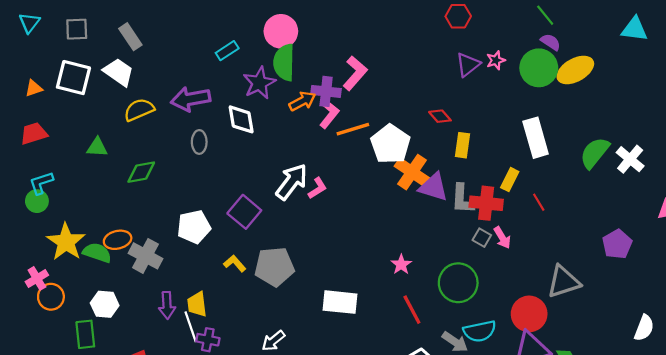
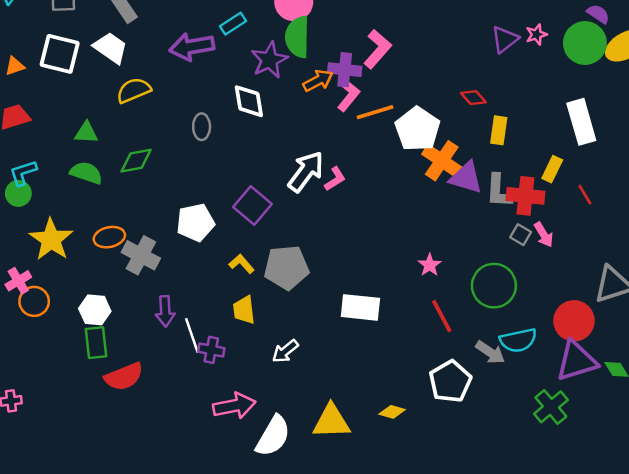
purple arrow: (191, 99) -> (192, 47), moved
green semicircle: (97, 253) -> (86, 173), moved
yellow trapezoid: (197, 304) -> (244, 310), moved
green rectangle: (85, 334) -> (96, 343), moved

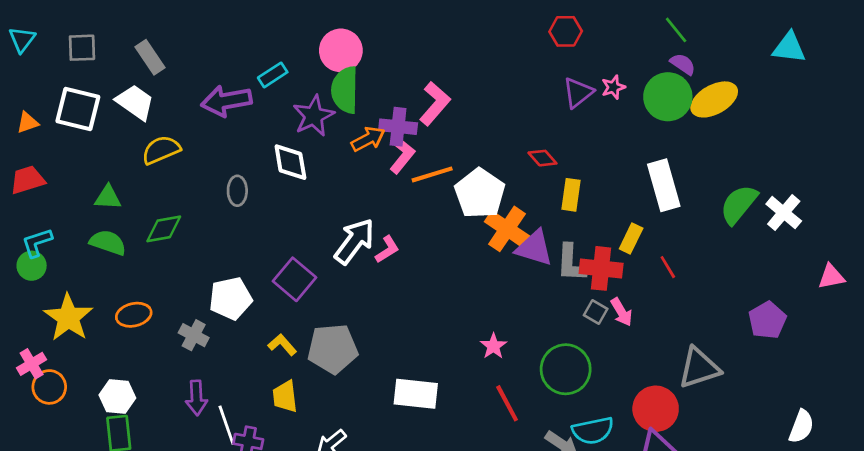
gray cross: (141, 255) -> (194, 335), moved, size x0.7

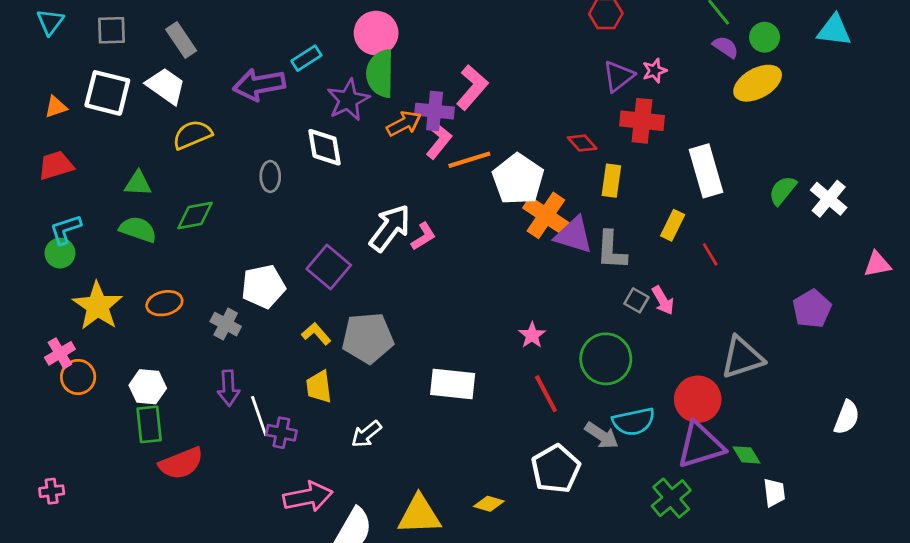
green circle: (668, 97) -> (765, 37), moved, size x0.6
green semicircle: (739, 204) -> (783, 190), size x0.7
red cross: (601, 268) -> (642, 121), moved

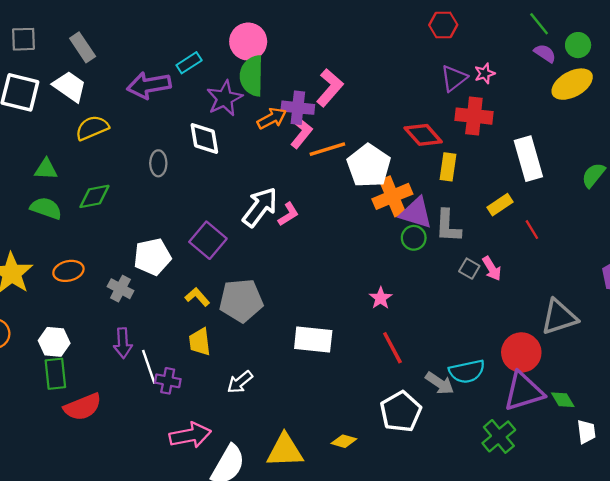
red diamond: (582, 143) -> (423, 135), size x1.5
orange cross: (546, 215) -> (392, 196), turned 33
yellow rectangle: (673, 225) -> (500, 205), turned 30
green circle: (606, 359) -> (414, 238), moved, size x0.6

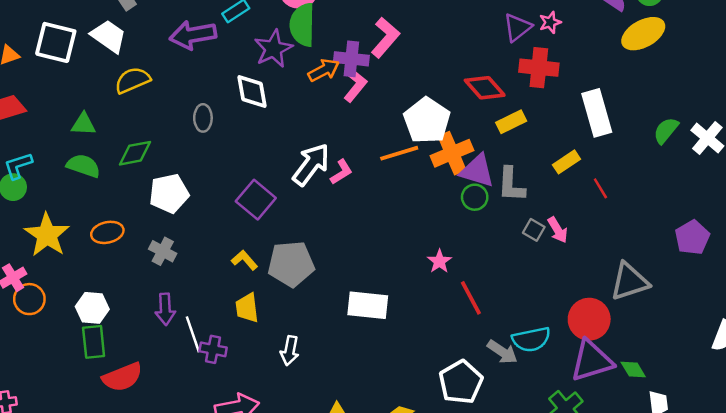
orange line: (327, 149) -> (399, 153), moved
yellow rectangle: (448, 167) -> (511, 122), turned 56
white pentagon: (152, 257) -> (169, 193), moved
red line: (392, 348) -> (471, 298), moved
white arrow: (240, 382) -> (290, 351), turned -40

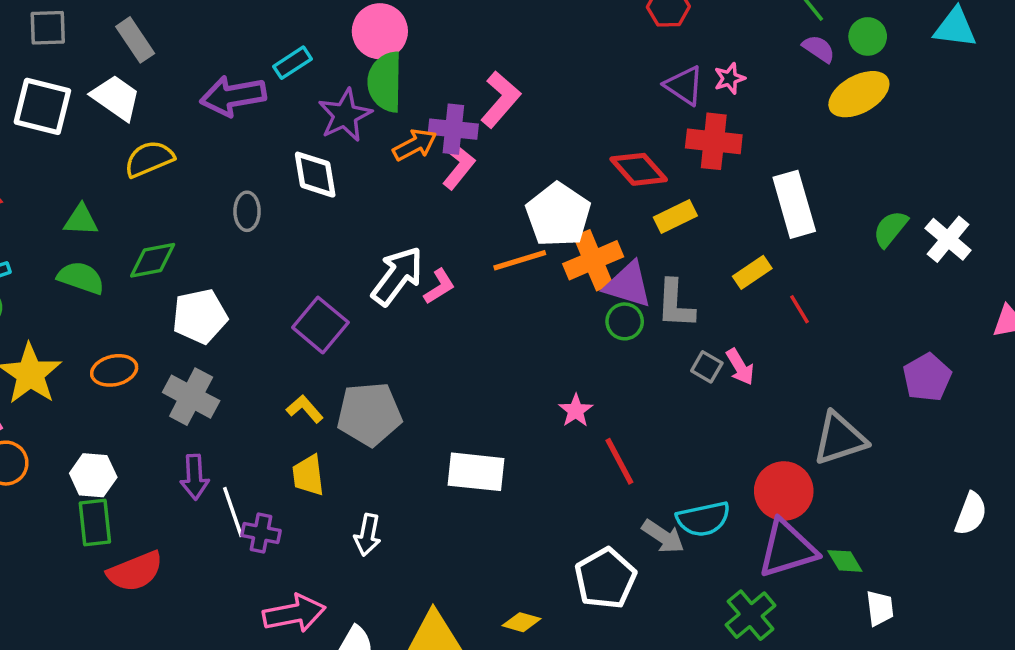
purple triangle: (517, 27) -> (684, 85), turned -48
gray cross: (163, 251) -> (191, 397), size x1.4

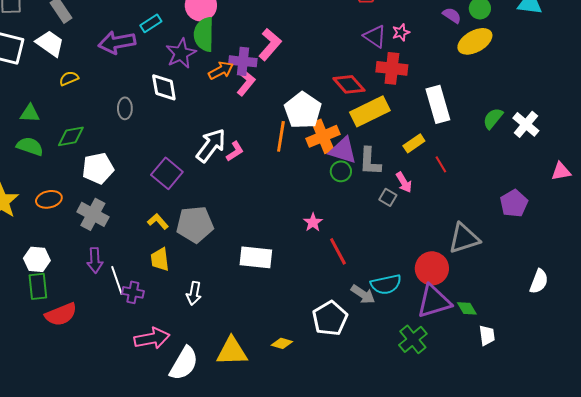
yellow semicircle: (149, 159) -> (69, 78), size x0.7
yellow rectangle: (675, 217) -> (370, 111), size x1.6
orange line: (520, 260) -> (281, 136), turned -64
pink arrow: (740, 367) -> (404, 182), moved

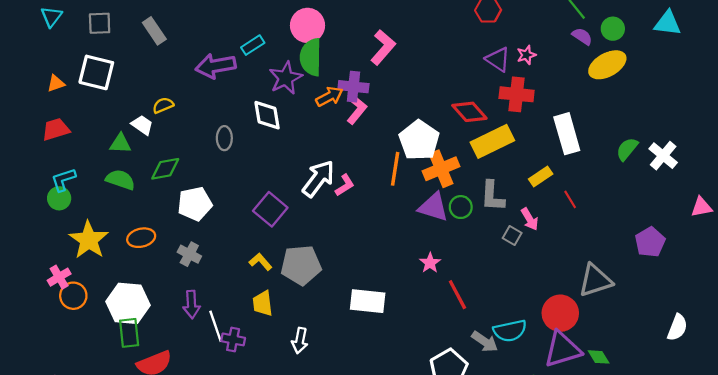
white trapezoid: (50, 43) -> (142, 125), moved, size x0.7
pink L-shape: (270, 44) -> (383, 47), moved
purple triangle: (343, 150) -> (433, 207), moved
gray cross: (93, 214) -> (189, 254), size x0.7
white hexagon: (37, 259) -> (128, 303), size x1.5

